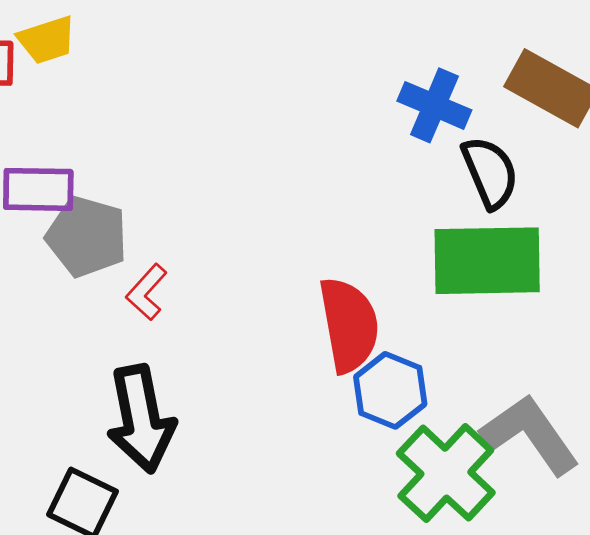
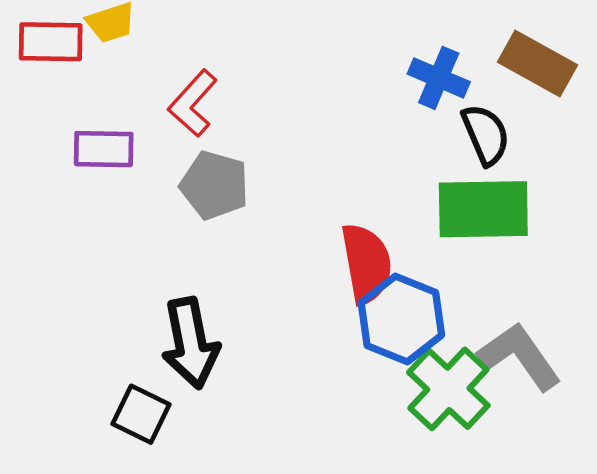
gray pentagon: (87, 237) -> (215, 185), moved
red L-shape: (147, 292) -> (193, 103), moved, size x1.4
blue hexagon: (390, 390) -> (401, 319), size x1.4

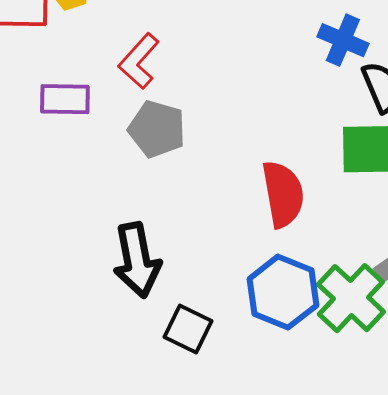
blue hexagon: (401, 319) -> (283, 292), moved
black square: (141, 414) -> (188, 329), moved

